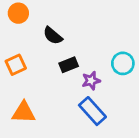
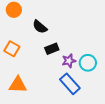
cyan circle: (123, 63) -> (88, 63), moved
orange square: (16, 65) -> (12, 49), turned -35

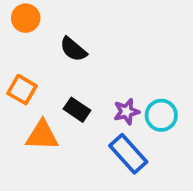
black rectangle: (52, 49) -> (77, 110), moved, turned 56
orange triangle: (18, 85) -> (42, 135), moved

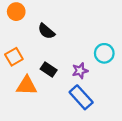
orange square: (22, 90) -> (14, 57), turned 30
cyan circle: (161, 115) -> (104, 53), moved

